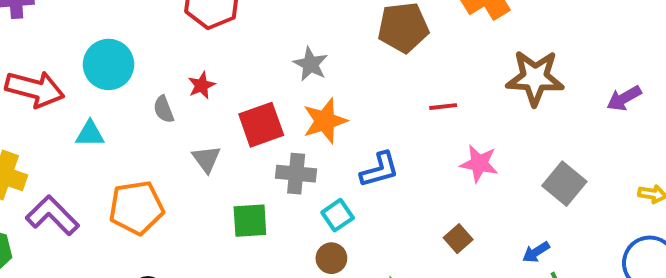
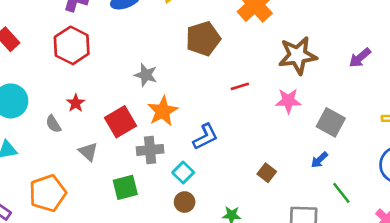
pink star: (479, 163) -> (288, 101), moved
blue arrow: (536, 252) -> (319, 160), moved

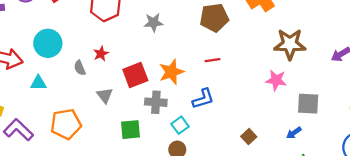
gray star: (146, 75) -> (153, 22), moved, turned -30
red line: (240, 86) -> (213, 60), moved
gray square: (331, 122) -> (308, 104), turned -35

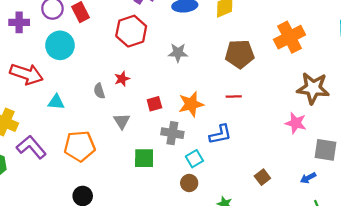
cyan circle: (48, 43) -> (60, 45), moved
red square: (135, 75) -> (154, 104), size x0.6

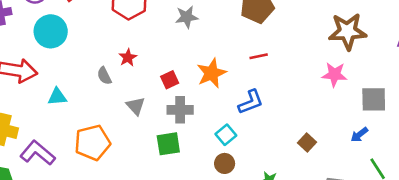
gray cross: (172, 133) -> (180, 110), moved

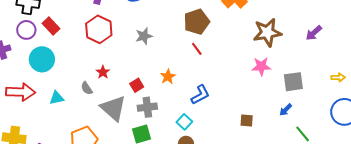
red line: (259, 56) -> (197, 49), moved, turned 72
orange star: (211, 73) -> (168, 77), size x0.7
cyan triangle: (57, 97) -> (57, 98), moved
gray triangle: (136, 106) -> (113, 108), size x1.8
brown square: (307, 143) -> (247, 121), turned -32

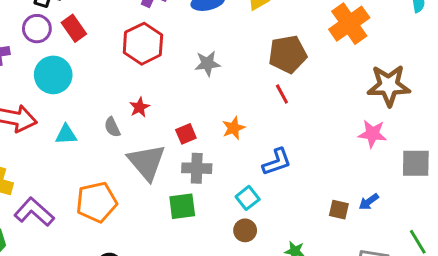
blue arrow: (286, 110) -> (369, 202), moved

